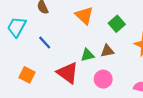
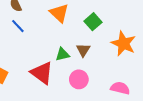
blue line: (45, 43) -> (18, 26), moved
brown triangle: (107, 51) -> (83, 50), turned -48

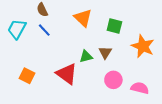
green square: (93, 22) -> (114, 26), turned -35
pink circle: (79, 79) -> (113, 80), moved

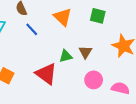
green square: (114, 26) -> (98, 16), moved
blue line: (44, 30) -> (32, 29), moved

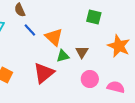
orange triangle: (63, 17) -> (54, 37), moved
red triangle: (46, 74) -> (44, 73), turned 45

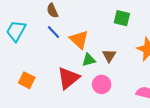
brown semicircle: (20, 10) -> (52, 11), moved
pink circle: (90, 79) -> (102, 84), moved

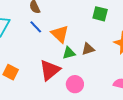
brown triangle: (109, 56) -> (88, 49), turned 40
pink circle: (102, 84) -> (75, 84), moved

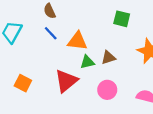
orange triangle: (60, 34) -> (77, 41), turned -36
pink circle: (75, 84) -> (107, 90), moved

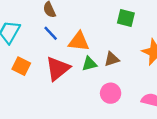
red triangle: (66, 81) -> (58, 68), moved
orange square: (23, 83) -> (21, 66), moved

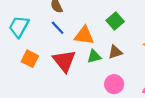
green square: (126, 18) -> (115, 21), moved, turned 35
red triangle: (58, 68) -> (64, 61), turned -30

